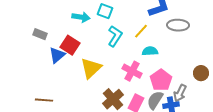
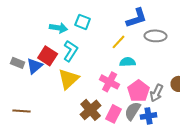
gray rectangle: (40, 34) -> (18, 63), moved
cyan L-shape: (115, 36) -> (71, 51), moved
gray arrow: (180, 93) -> (157, 93), moved

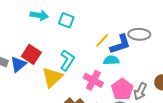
blue L-shape: (137, 18) -> (120, 44), moved
cyan arrow: (59, 28) -> (39, 15), moved
cyan L-shape: (71, 51) -> (67, 60), moved

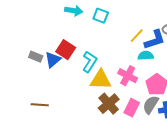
cyan L-shape: (67, 60) -> (90, 62), moved
yellow triangle: (52, 77) -> (101, 80), moved, turned 45

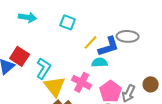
cyan square: (101, 16) -> (68, 22), moved
yellow triangle: (101, 80) -> (55, 86), turned 50

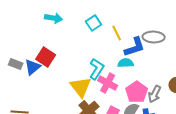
cyan square: (68, 22) -> (94, 23), turned 35
yellow line: (91, 42) -> (117, 33), moved, turned -70
cyan L-shape: (44, 68) -> (97, 69), moved

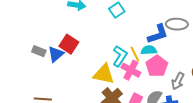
yellow line: (117, 33) -> (135, 54), moved
yellow triangle: (81, 87) -> (104, 74), turned -40
pink pentagon: (137, 92) -> (157, 66), moved

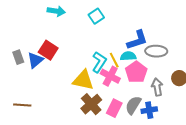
gray ellipse: (177, 24) -> (156, 51), moved
gray rectangle: (39, 51) -> (18, 57), turned 48
gray arrow: (178, 81) -> (157, 87), turned 144

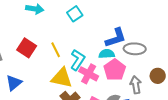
blue triangle: (35, 60) -> (14, 83), moved
yellow line: (114, 60) -> (56, 50), moved

